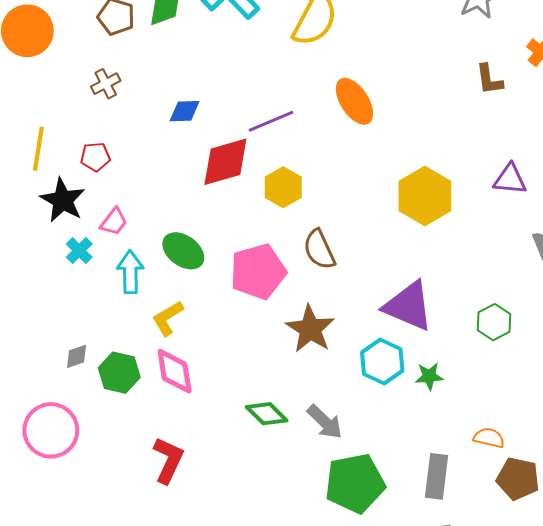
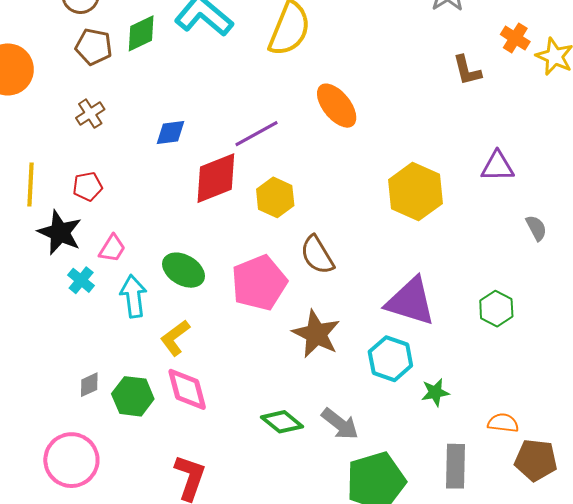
green star: (429, 376) -> (435, 392), moved

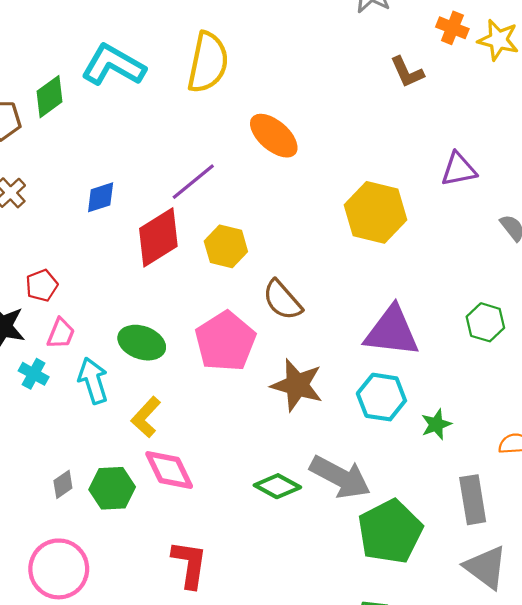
red pentagon: (87, 186) -> (42, 285), moved
gray arrow: (340, 424) -> (340, 477), size x1.4

